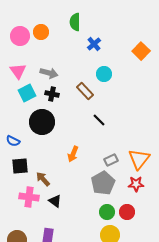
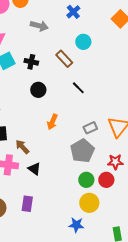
gray arrow: (49, 73) -> (39, 26), moved
black circle: (42, 122) -> (38, 90), moved, size x0.6
red star: (136, 184) -> (115, 162), moved

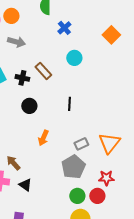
gray arrow: (39, 26) -> (16, 42), moved
brown rectangle: (64, 59) -> (43, 71), moved
black line: (78, 88) -> (69, 104), turned 48

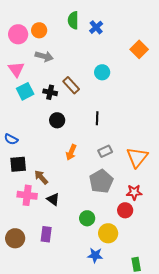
blue cross: (64, 28) -> (96, 27), moved
gray rectangle: (81, 144) -> (105, 151), moved
green circle: (77, 196) -> (87, 218), moved

